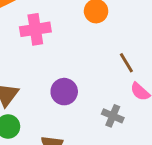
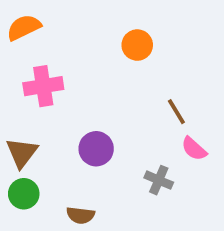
pink cross: (35, 29) -> (43, 86), moved

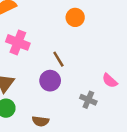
pink cross: (43, 86) -> (18, 42), turned 30
brown line: (176, 112) -> (58, 59), moved

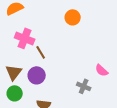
brown line: (58, 59) -> (41, 52), moved
purple circle: (50, 81) -> (37, 75), moved

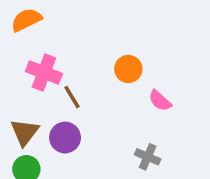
orange circle: (73, 17) -> (128, 69), moved
pink semicircle: (102, 70) -> (160, 101), moved

